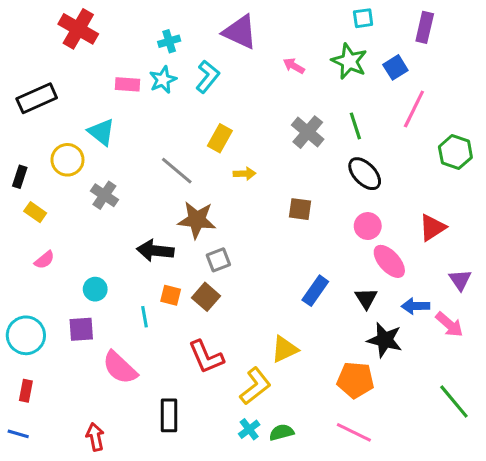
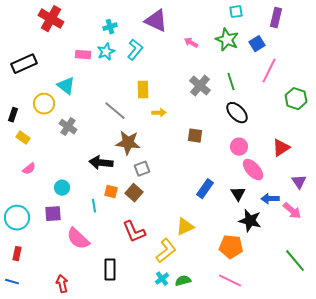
yellow rectangle: (220, 138) -> (143, 90), turned -30

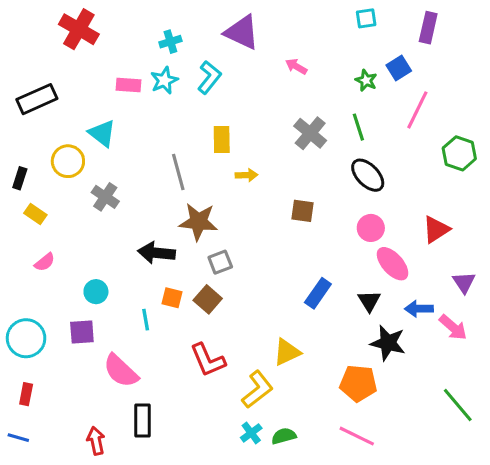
green star: (227, 40) -> (366, 80), moved, size x0.6
gray line: (115, 111) -> (178, 172), turned 35
black rectangle: (110, 270) -> (143, 421), moved

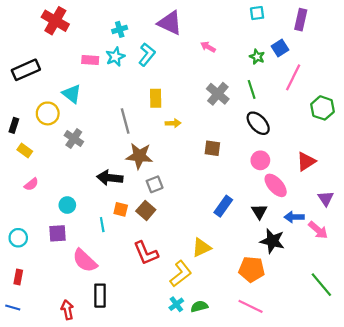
cyan circle: (26, 338) -> (18, 238), size x0.7

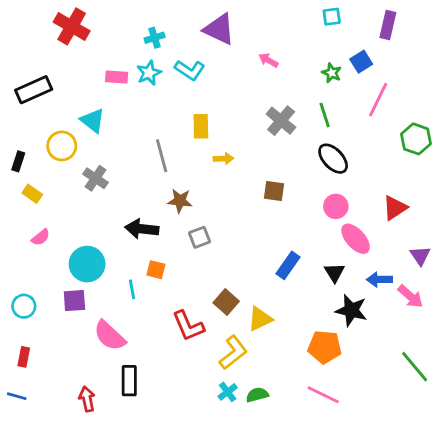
cyan L-shape: (147, 55) -> (190, 70), turned 85
brown star: (139, 156) -> (180, 201), size x0.7
cyan circle: (67, 205) -> (87, 264), size x1.6
brown square: (146, 210) -> (226, 302), moved

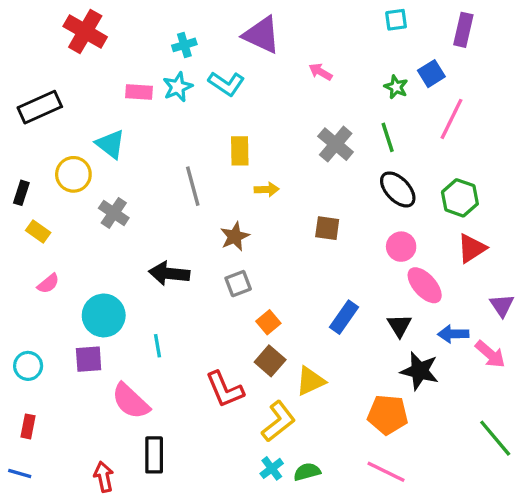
green hexagon: (416, 139) -> (460, 198), moved
brown star: (180, 201) -> (235, 237), moved, turned -30
orange square: (156, 270) -> (268, 322), moved, turned 36

